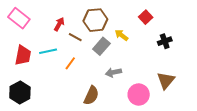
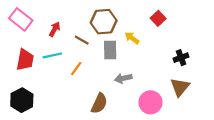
red arrow: (59, 24) -> (55, 29), moved
black cross: (165, 41) -> (181, 58), moved
gray rectangle: (101, 46) -> (110, 50), turned -42

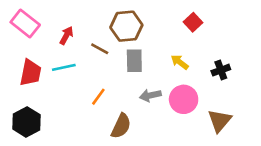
yellow arrow: (132, 38) -> (180, 62), moved
orange line: (76, 69) -> (98, 97), moved
brown triangle: (180, 87) -> (220, 121), moved
pink circle: (150, 102) -> (184, 99), moved

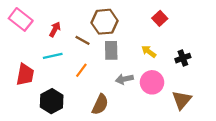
red trapezoid: (31, 73) -> (25, 75), moved
orange line: (98, 97) -> (81, 70), moved
black hexagon: (27, 122) -> (52, 101), moved

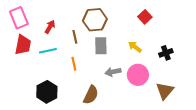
pink rectangle: (21, 19) -> (19, 18), turned 30
brown line: (82, 40) -> (75, 37), turned 48
orange line: (81, 70) -> (74, 64), turned -48
red trapezoid: (25, 75) -> (23, 45), moved

